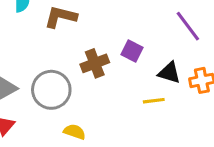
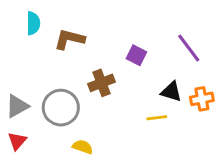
purple square: (132, 51) -> (136, 55), moved

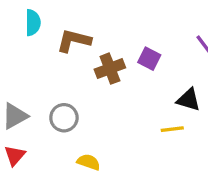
brown cross: (102, 83) -> (110, 69), moved
gray circle: (61, 108) -> (64, 118), size x0.7

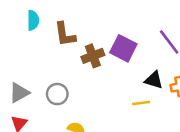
brown L-shape: (74, 41) -> (65, 34), turned -112
purple square: (149, 59) -> (123, 48), size x1.5

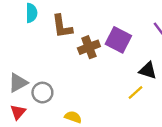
gray circle: (57, 94) -> (42, 93), moved
yellow line: (141, 103) -> (135, 93), turned -35

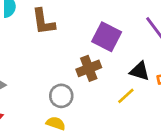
brown cross: (89, 47) -> (89, 68), moved
gray circle: (42, 93) -> (61, 96), moved

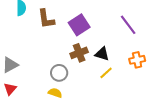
purple square: (107, 37) -> (79, 25), moved, turned 30
black triangle: (140, 71) -> (102, 54), moved

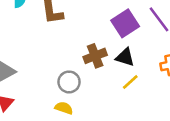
purple square: (79, 25) -> (125, 23), moved

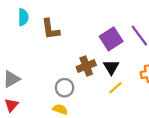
black triangle: (125, 57) -> (111, 67), turned 42

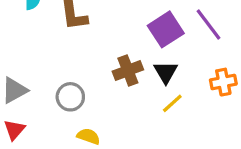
gray circle: (65, 88) -> (70, 97), moved

